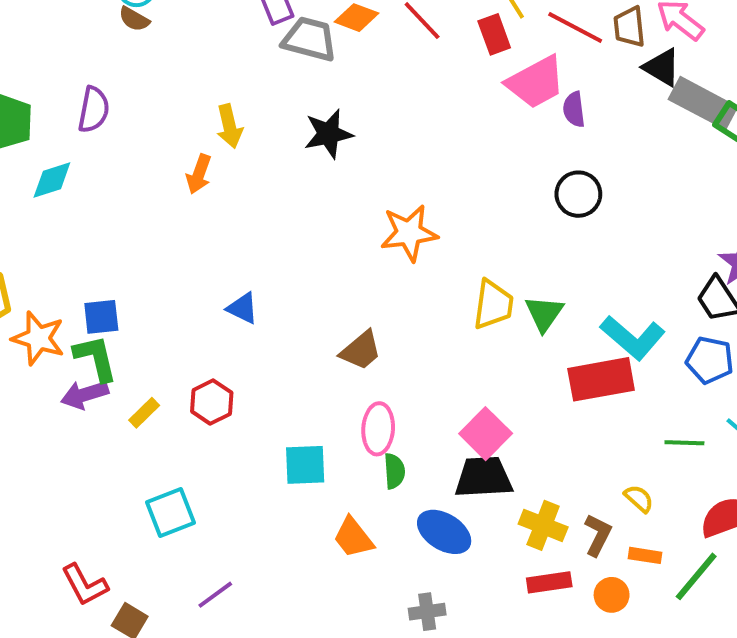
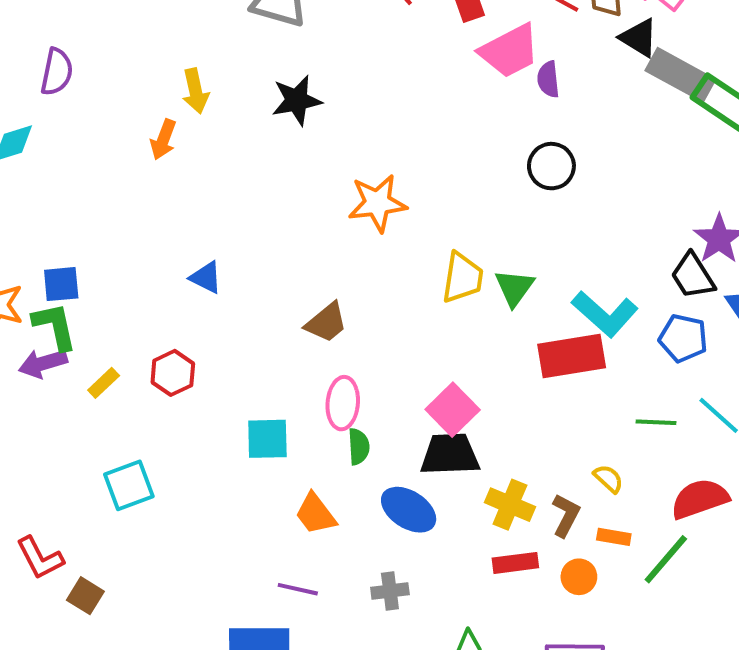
purple line: (215, 595) -> (298, 589), moved, turned 48

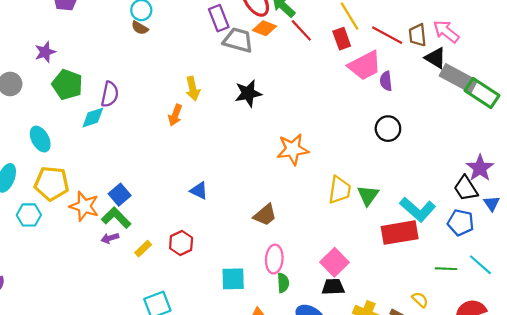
purple semicircle: (57, 72) -> (110, 94), moved
blue square: (61, 284) -> (120, 195), turned -35
green L-shape: (55, 326) -> (116, 218), turned -32
purple arrow: (43, 363) -> (110, 238), size x0.7
black trapezoid: (450, 454) -> (333, 287), size x0.7

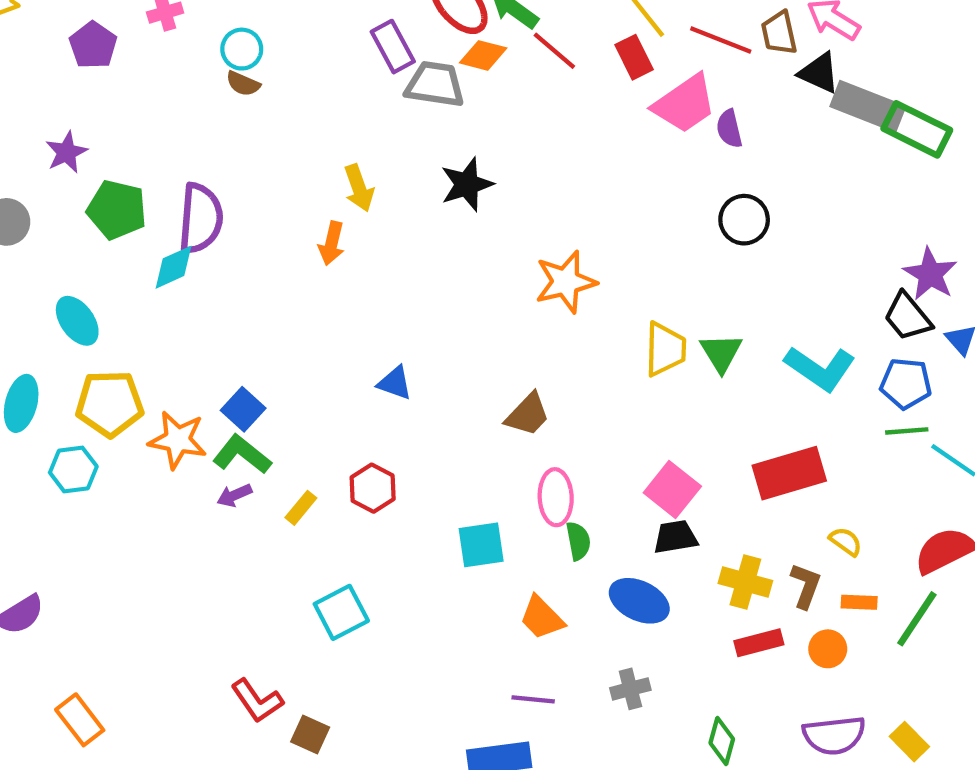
purple semicircle: (110, 94) -> (201, 218), size x1.4
red rectangle: (400, 233) -> (789, 473), moved
green line: (446, 269) -> (907, 431), moved

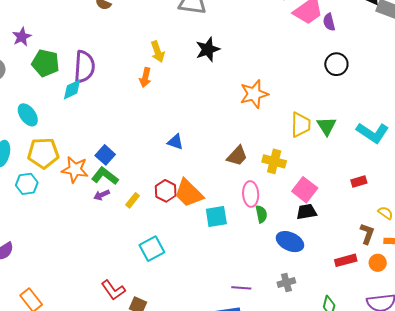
red rectangle: (789, 473) -> (359, 181), size x0.5
yellow cross: (745, 582) -> (274, 161), moved
orange trapezoid: (542, 618) -> (189, 193), moved, size x1.4

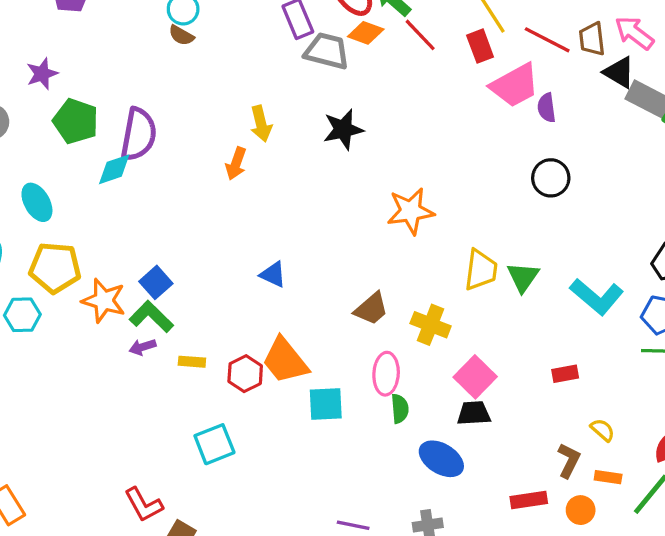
red hexagon: (166, 191) -> (245, 374), moved
yellow rectangle: (133, 200) -> (192, 362), turned 49

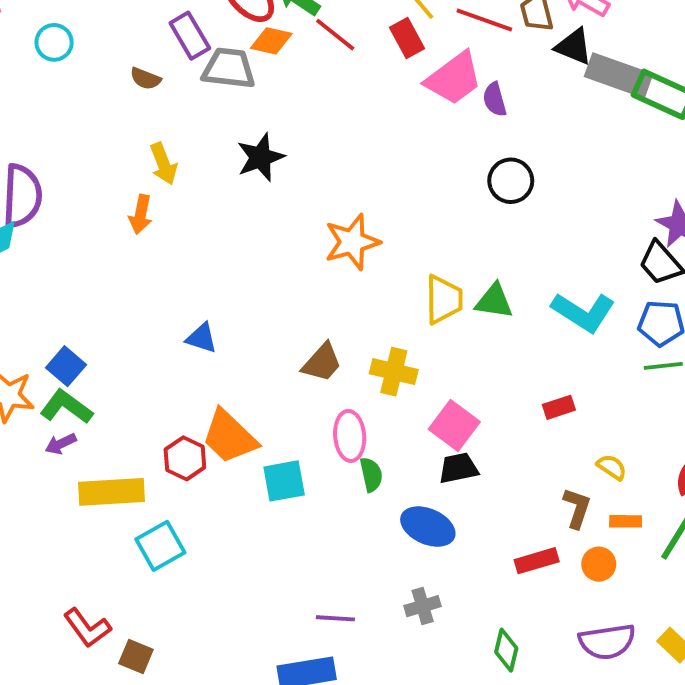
brown semicircle: (181, 35) -> (145, 79), moved
green triangle: (523, 277) -> (494, 301), turned -48
yellow rectangle: (192, 362) -> (111, 492), moved, size x2.0

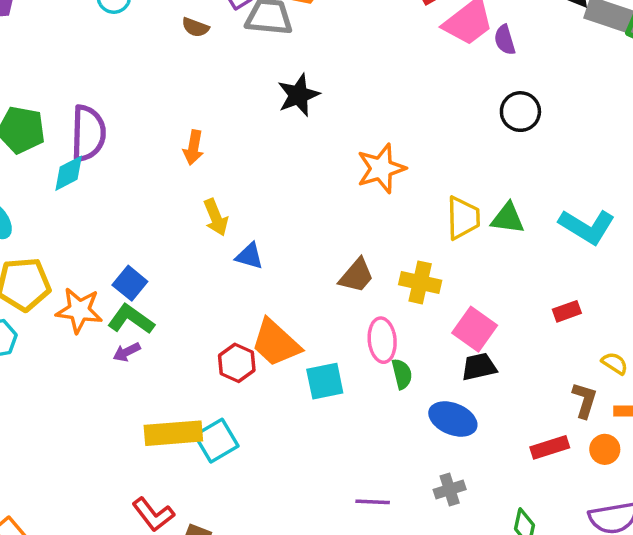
yellow arrow: (164, 164) -> (216, 217), moved
yellow rectangle: (111, 492) -> (173, 433), moved

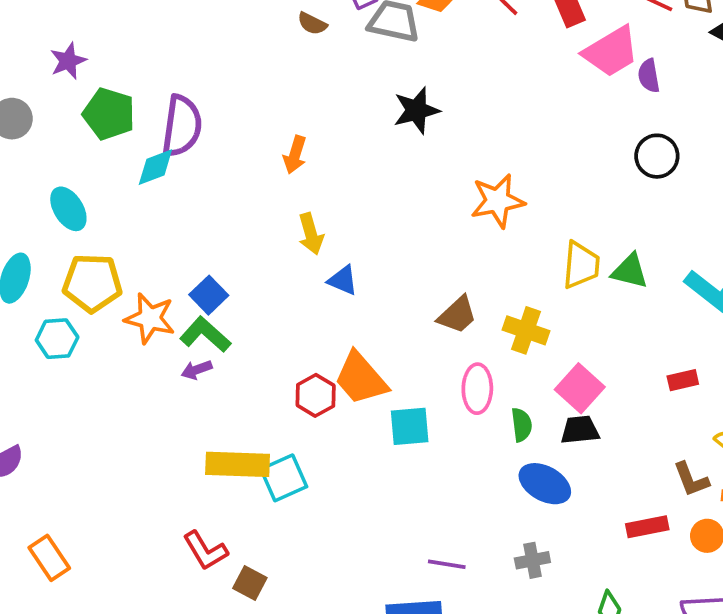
green semicircle: (402, 374) -> (522, 425), moved
brown L-shape: (585, 400) -> (691, 479), turned 135

